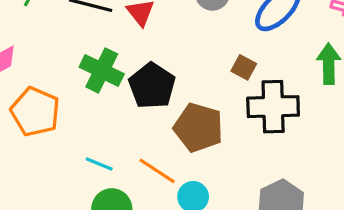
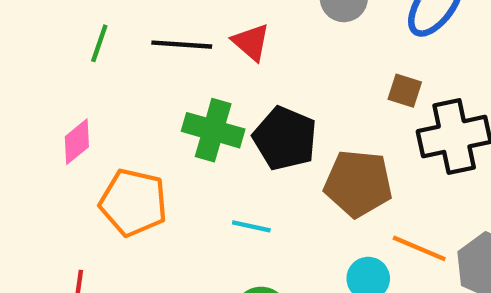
cyan line: (99, 164) -> (251, 226), moved
orange line: (157, 171) -> (419, 248), moved

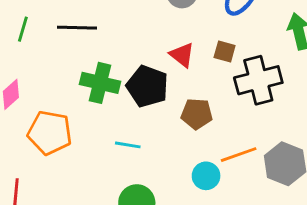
red triangle: (251, 42) -> (182, 55), moved
brown pentagon: (358, 183) -> (197, 114), size x0.7
orange line: (419, 248) -> (239, 155), turned -40

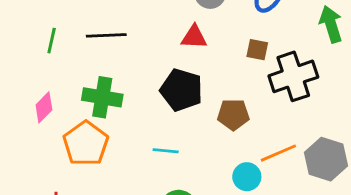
red triangle: (182, 55) -> (194, 37), moved, turned -32
green cross: (100, 83) -> (102, 97), moved
orange pentagon: (50, 133) -> (86, 144), turned 30

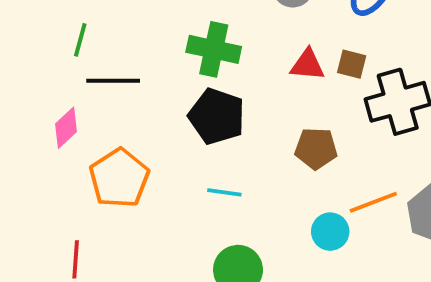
black line: (106, 35) -> (113, 81), moved
red triangle: (194, 37) -> (307, 65), moved
black pentagon: (181, 90) -> (217, 116), moved
green cross: (102, 97) -> (214, 49), moved

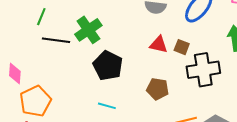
green cross: (214, 49) -> (88, 30), moved, turned 36
pink diamond: (66, 128) -> (15, 74), moved, turned -50
orange pentagon: (119, 178) -> (35, 101), moved

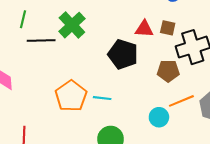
black pentagon: (108, 66) -> (123, 54), moved
brown pentagon: (158, 89) -> (168, 71), moved
orange pentagon: (35, 101) -> (71, 96), moved

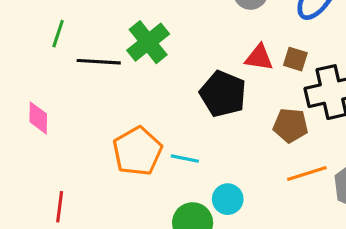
green line: (23, 19) -> (58, 34), moved
cyan circle: (159, 117) -> (228, 199), moved

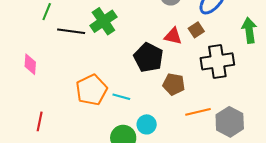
brown square: (295, 59) -> (196, 30), moved, turned 35
brown pentagon: (290, 125) -> (174, 84), moved

